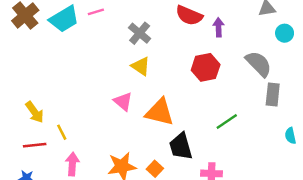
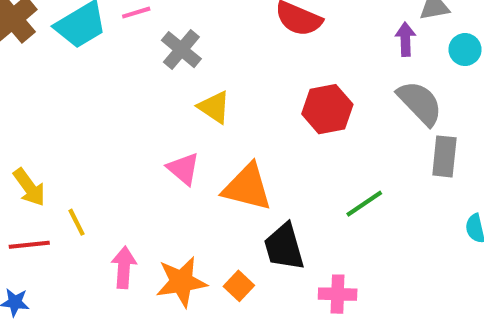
purple arrow: (219, 27) -> (405, 39), moved
gray cross: (140, 33) -> (181, 50), moved
pink arrow: (72, 164) -> (124, 267), moved

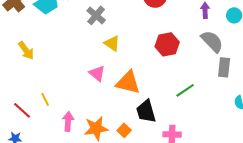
yellow arrow: (29, 187) -> (26, 50), moved
red line: (29, 245) -> (22, 110), turned 48

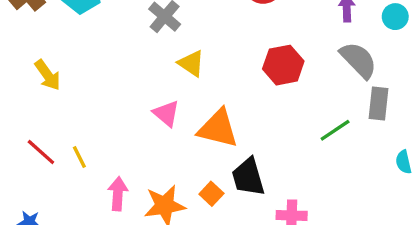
green line: (185, 90) -> (335, 130), moved
red line: (22, 110) -> (41, 152), moved
orange square: (124, 130) -> (211, 194), moved

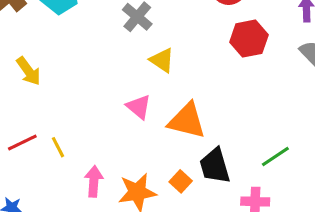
red hexagon: (283, 65) -> (249, 39), moved
green line: (335, 130) -> (275, 157), moved
red line: (41, 152) -> (22, 143), turned -68

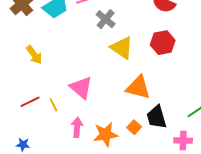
red hexagon: (249, 39) -> (163, 43), moved
yellow triangle: (162, 60) -> (122, 48), size x1.4
pink triangle: (139, 107) -> (81, 87), moved, size x1.4

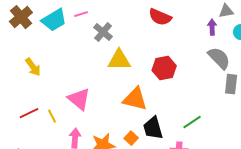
red hexagon: (163, 43) -> (164, 68), moved
yellow triangle: (122, 48) -> (119, 60), turned -35

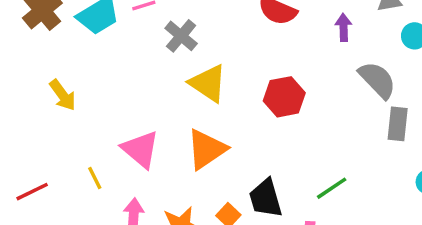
purple arrow: (212, 27) -> (343, 27), moved
yellow triangle: (119, 60) -> (208, 83), turned 35
orange triangle: (135, 99) -> (206, 149), moved, turned -48
red line: (29, 113) -> (32, 192), moved

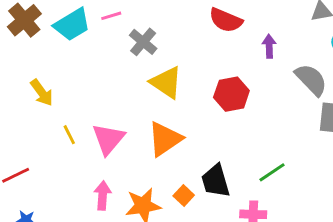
purple arrow: (343, 27) -> (269, 46), moved
pink triangle: (140, 149) -> (108, 139), turned 30
yellow line: (95, 178) -> (69, 135), moved

